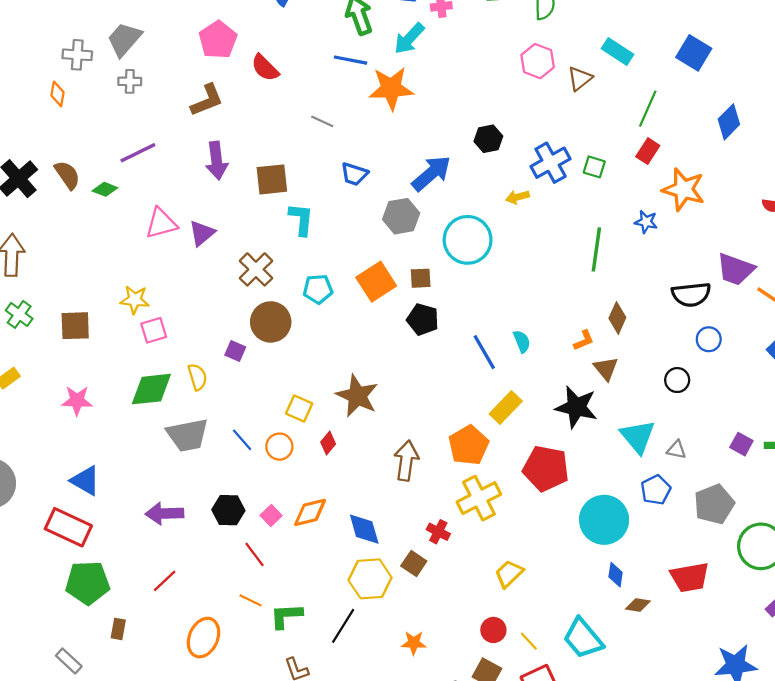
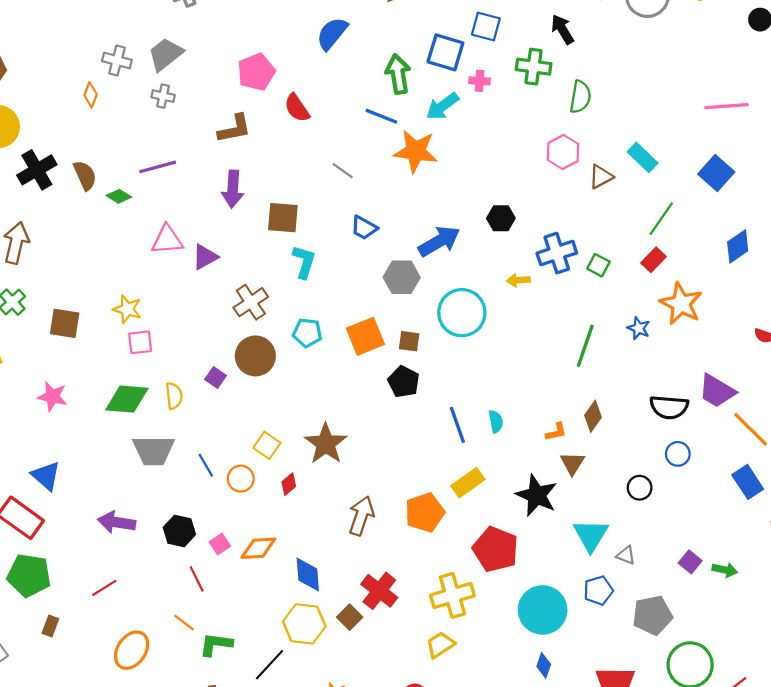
yellow cross: (479, 498) -> (452, 595), moved
red cross: (438, 532) -> (379, 591), size x1.6

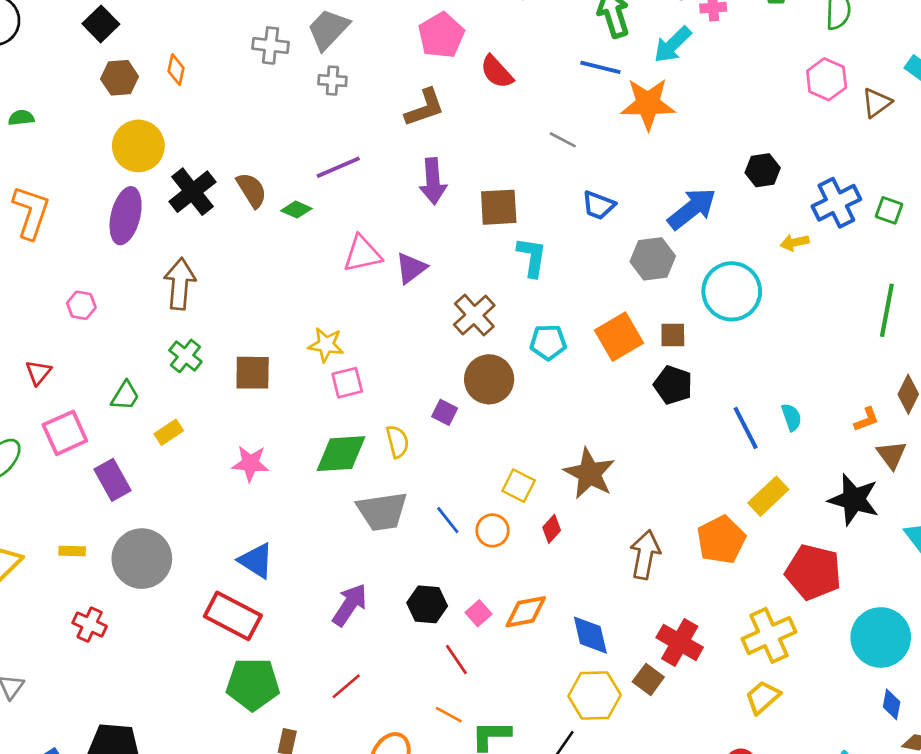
orange diamond: (91, 95) -> (176, 70), moved
purple arrow: (117, 522) -> (350, 605), turned 123

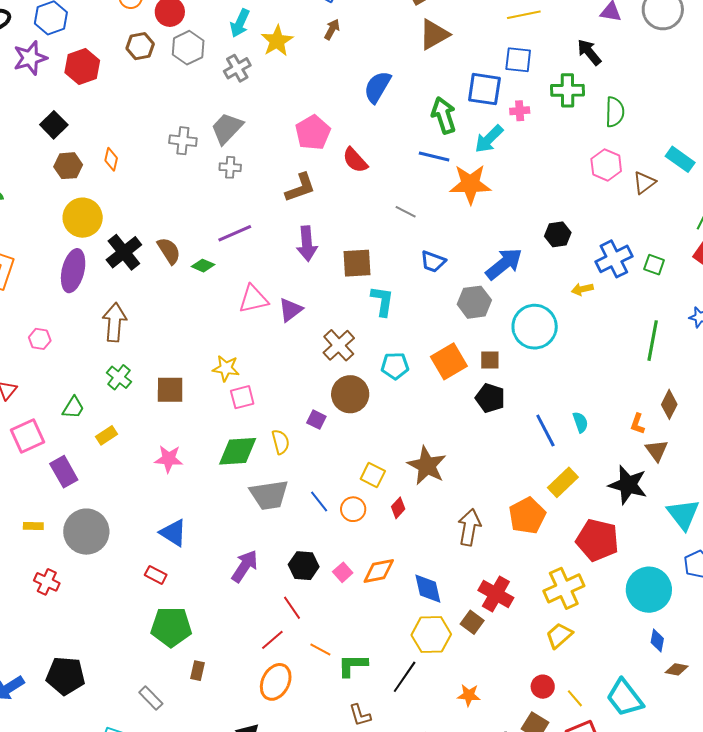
orange L-shape: (866, 419) -> (637, 424), turned 130
red rectangle: (233, 616) -> (156, 575), size x0.5
red line: (456, 659) -> (292, 608), moved
red line: (346, 686) -> (272, 640), moved

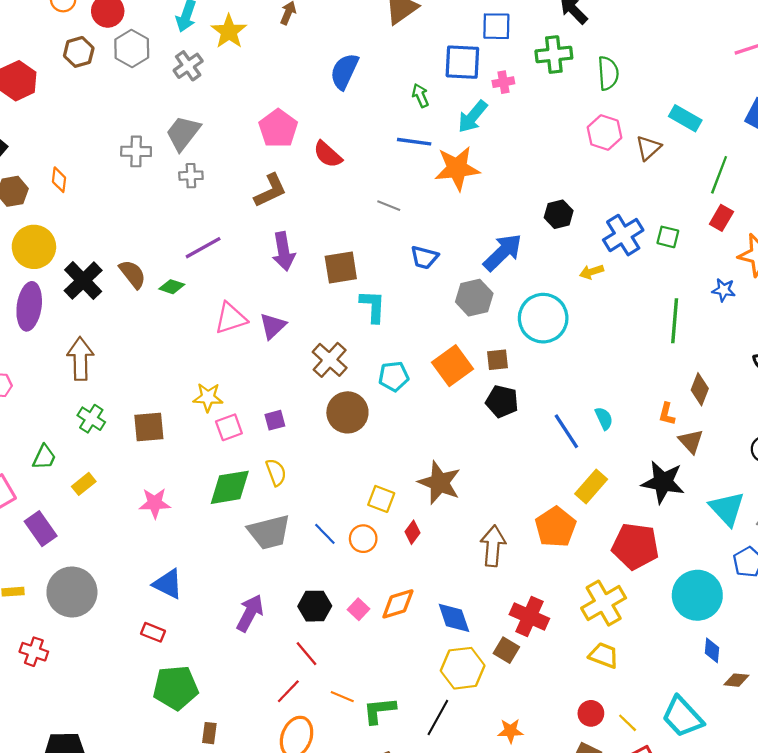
green arrow: (444, 115) -> (420, 95), size x0.6
purple square: (316, 420) -> (275, 420), moved, turned -36
yellow trapezoid: (559, 635) -> (604, 655), turned 68

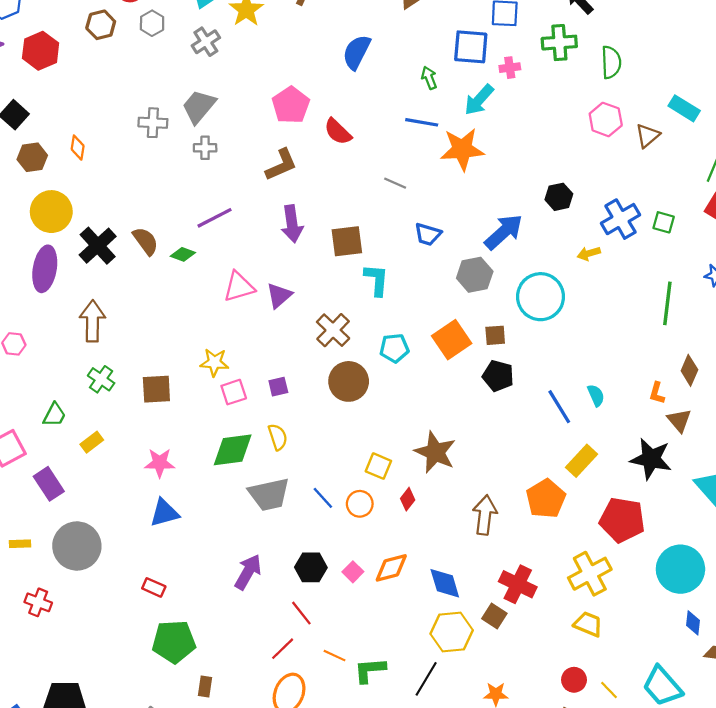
gray hexagon: (132, 48) -> (152, 23), size x0.7
blue triangle: (168, 584) -> (164, 513), moved, turned -44

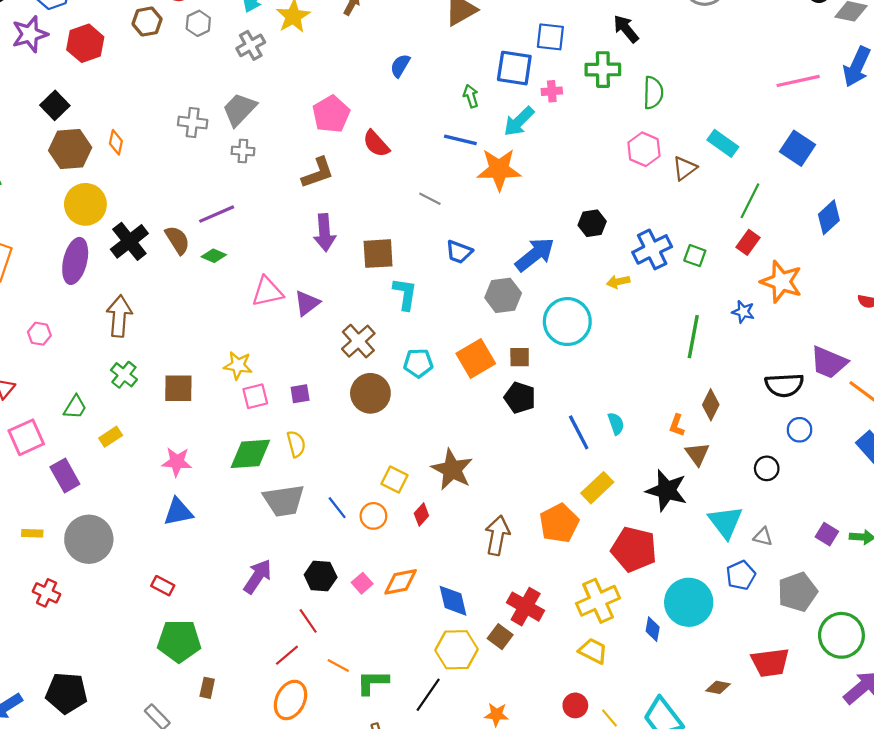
blue semicircle: (357, 52) -> (400, 66), size x0.7
brown hexagon: (32, 157) -> (70, 149), size x1.4
purple line: (215, 218) -> (217, 214), moved
blue diamond: (693, 623) -> (653, 629), moved

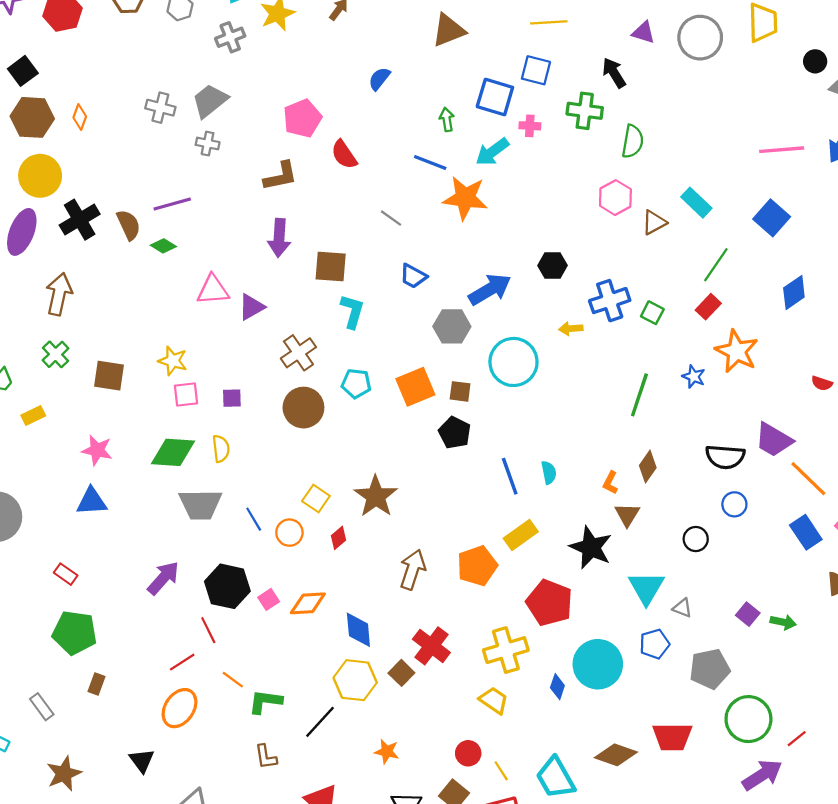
black hexagon: (321, 576) -> (227, 586), size x1.4
brown diamond: (718, 687) -> (616, 755), size x1.6

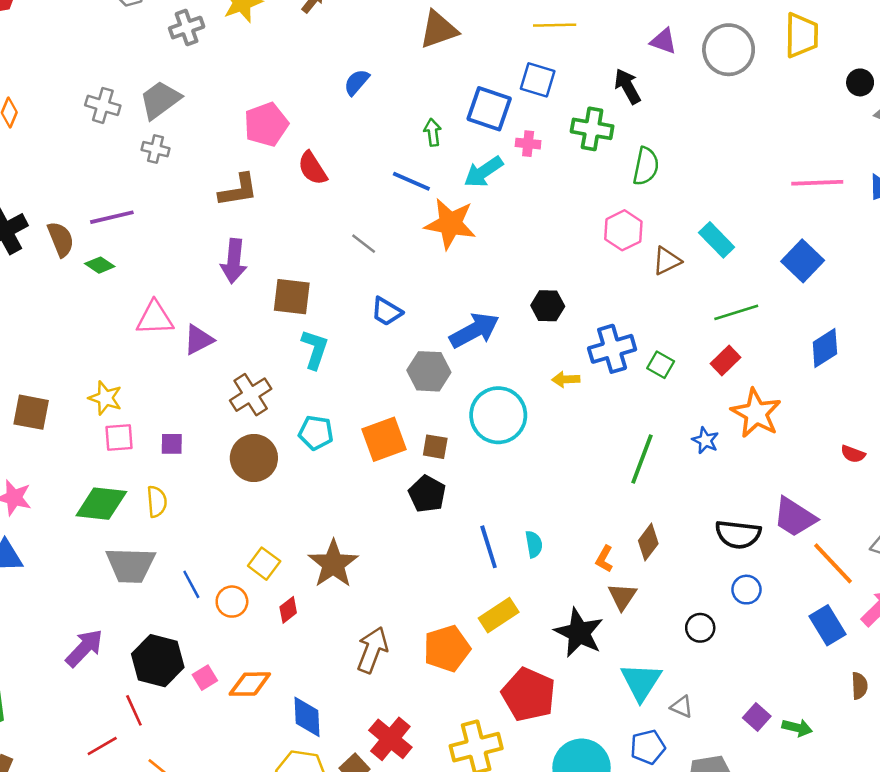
green line: (716, 265) -> (736, 312), turned 36

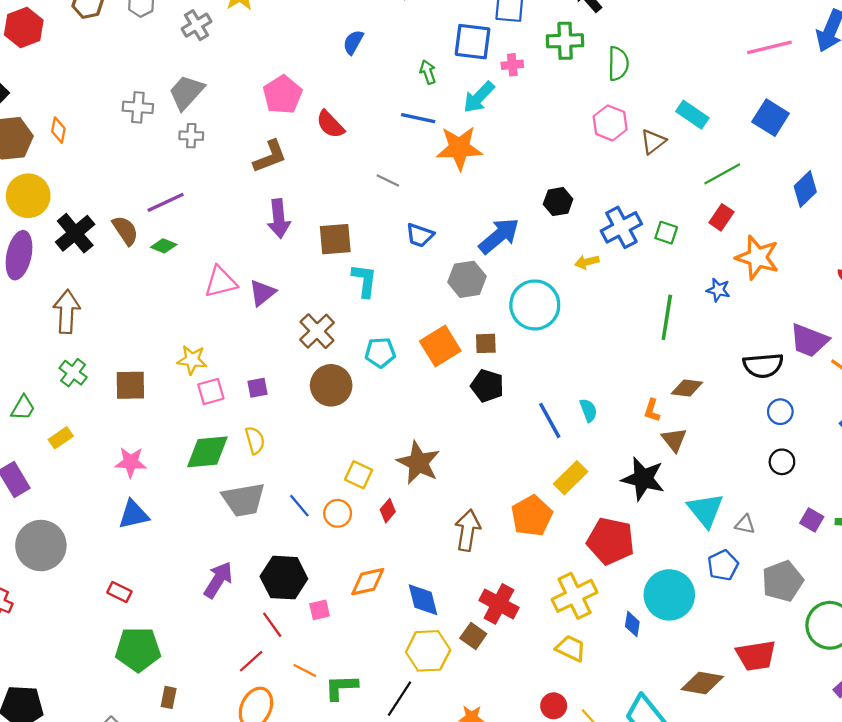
brown diamond: (648, 542) -> (687, 388), turned 72
black circle: (700, 628) -> (782, 462), moved
pink square: (205, 678) -> (320, 610), moved, turned 30

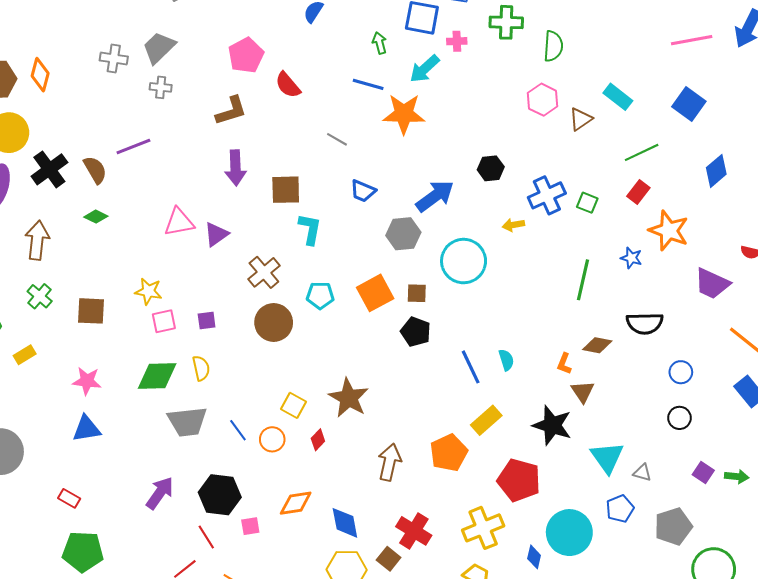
orange diamond: (58, 130) -> (40, 75), size x1.4
green diamond: (164, 246) -> (96, 217), moved
purple trapezoid: (809, 340) -> (712, 284), moved
black semicircle: (763, 365) -> (645, 323), moved

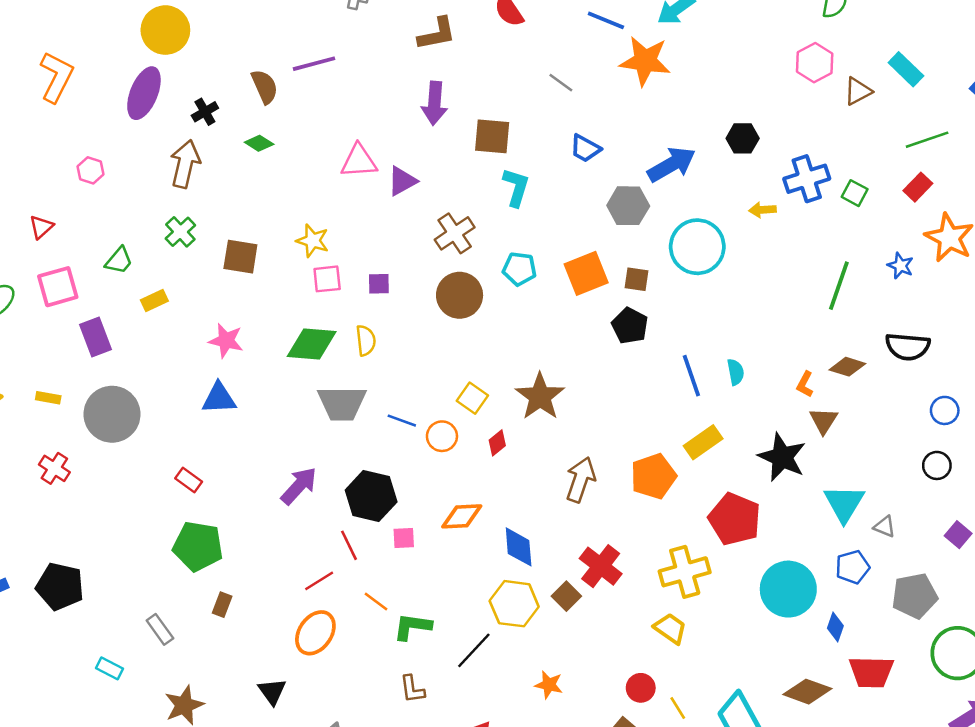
black cross: (49, 169) -> (205, 112), moved, size x0.6
blue line: (238, 430) -> (402, 421), turned -40
blue diamond: (534, 557) -> (835, 627), moved

